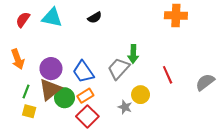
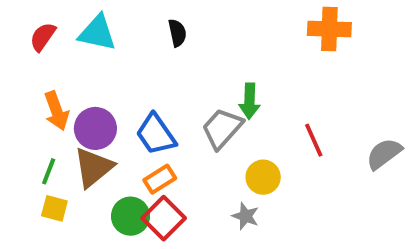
black semicircle: (95, 18) -> (177, 33), turned -72
orange arrow: (18, 59) -> (56, 111), moved
green circle: (65, 98) -> (131, 216), moved
gray star: (125, 107) -> (246, 216), moved

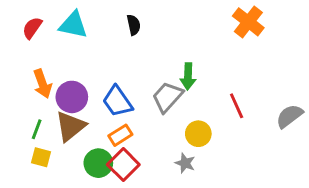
orange cross: (329, 29) -> (248, 22), turned 36

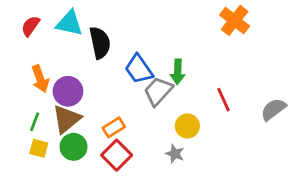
black semicircle: (134, 25) -> (100, 43), moved, size x1.6
blue trapezoid: (117, 101) -> (139, 69), moved
green circle: (98, 163) -> (74, 147), moved

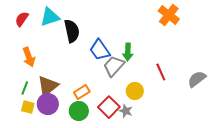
cyan triangle: (69, 23) -> (50, 17), turned -30
purple circle: (68, 91) -> (48, 104), moved
green circle: (74, 147) -> (79, 111), moved
red square: (117, 155) -> (109, 107), moved

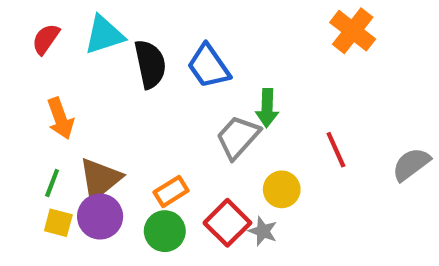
blue trapezoid: (100, 50) -> (209, 66), moved

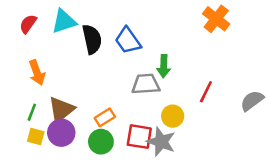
gray trapezoid: (238, 137) -> (146, 84), turned 44
red line: (336, 150) -> (206, 92), turned 50
red square: (227, 223) -> (139, 137), turned -36
gray star: (263, 231) -> (161, 142), size x1.6

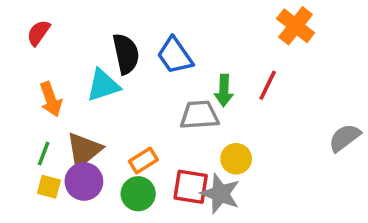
cyan triangle: (64, 21) -> (103, 85), moved
red line: (206, 92) -> (268, 85), moved

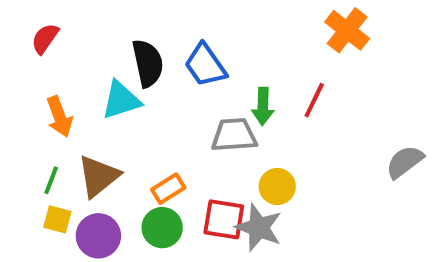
purple circle: (84, 181) -> (98, 236), moved

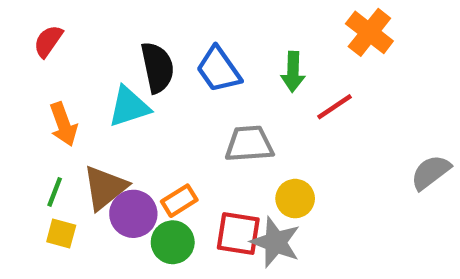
red line: (314, 100) -> (334, 107), turned 30
green arrow: (263, 106) -> (293, 72), moved
purple circle: (98, 236) -> (133, 214), moved

